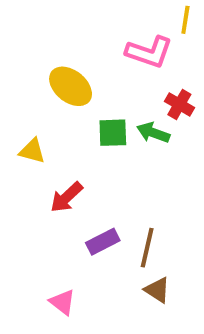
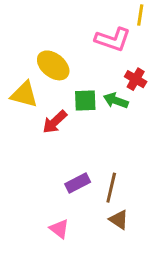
yellow triangle: (32, 151) -> (24, 94), moved, size x1.4
red arrow: (66, 197) -> (55, 122), moved
pink triangle: (62, 302) -> (59, 229), moved

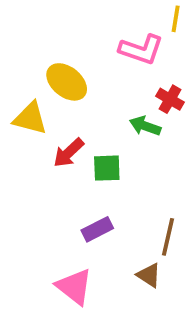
green square: (85, 101) -> (107, 168), moved
brown line: (111, 188) -> (168, 237), moved
pink triangle: (59, 229) -> (74, 287), size x1.5

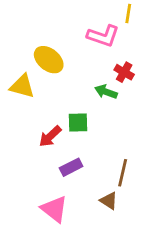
red arrow: (69, 153) -> (50, 136), moved

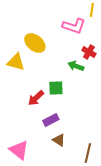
brown line: (123, 173) -> (88, 153), moved
brown triangle: (109, 201) -> (59, 140), moved
pink triangle: (54, 209) -> (19, 150), moved

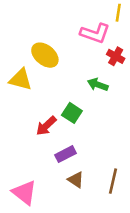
red cross: (89, 52) -> (116, 56), moved
green square: (56, 88) -> (72, 113), turned 35
brown line: (88, 153) -> (113, 181), moved

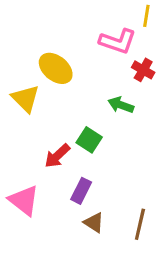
yellow triangle: (21, 79) -> (25, 99), turned 30
purple rectangle: (66, 154) -> (81, 191), turned -36
pink triangle: (24, 193) -> (24, 200), moved

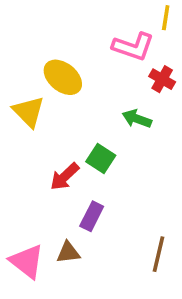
pink triangle: (24, 200) -> (27, 261), moved
brown triangle: (94, 223) -> (68, 252), moved, turned -40

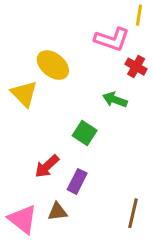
red arrow: (65, 177) -> (47, 166), moved

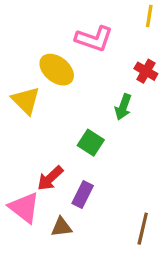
pink L-shape: (112, 39) -> (94, 39), moved
green arrow: (115, 100) -> (123, 107), turned -90
pink triangle: (23, 219) -> (24, 208), moved

